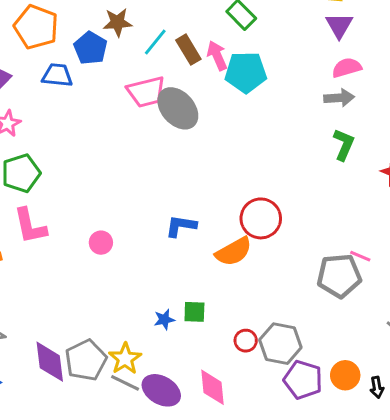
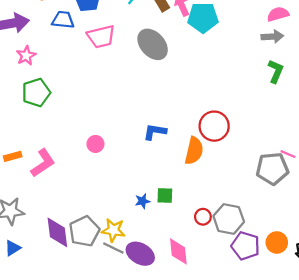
pink trapezoid: (146, 92) -> (101, 37), moved
pink L-shape: (30, 226) -> (43, 163), moved, turned -112
orange semicircle: (234, 252) -> (194, 151), turned -48
yellow star: (125, 359) -> (113, 230), turned -30

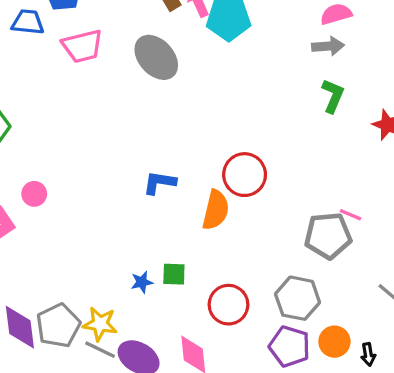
pink circle: (95, 144) -> (34, 194), moved
red circle: (203, 217) -> (229, 305), size x1.6
gray hexagon: (229, 219) -> (298, 298), moved

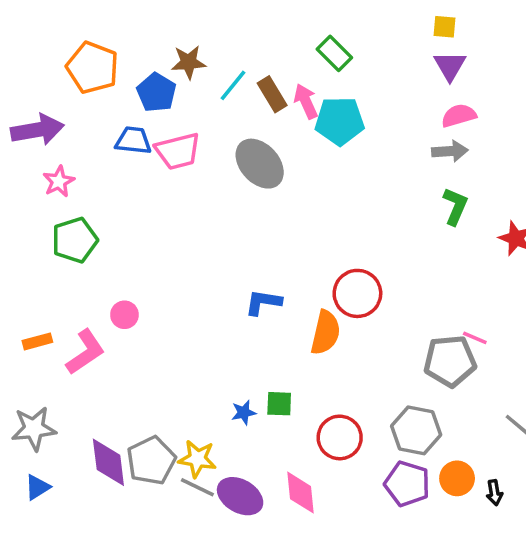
blue trapezoid: (28, 22) -> (133, 140), moved

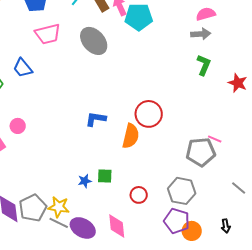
blue trapezoid: (133, 140) -> (23, 68), moved, turned -135
red circle: (340, 437) -> (139, 195), size x0.7
orange circle: (457, 478) -> (192, 231), moved

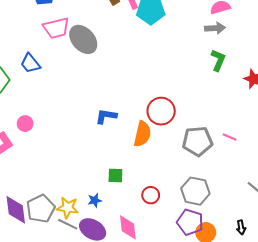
gray ellipse: (94, 41) -> (83, 39), moved
gray pentagon: (201, 152) -> (197, 141), moved
blue star: (85, 181) -> (95, 200), moved

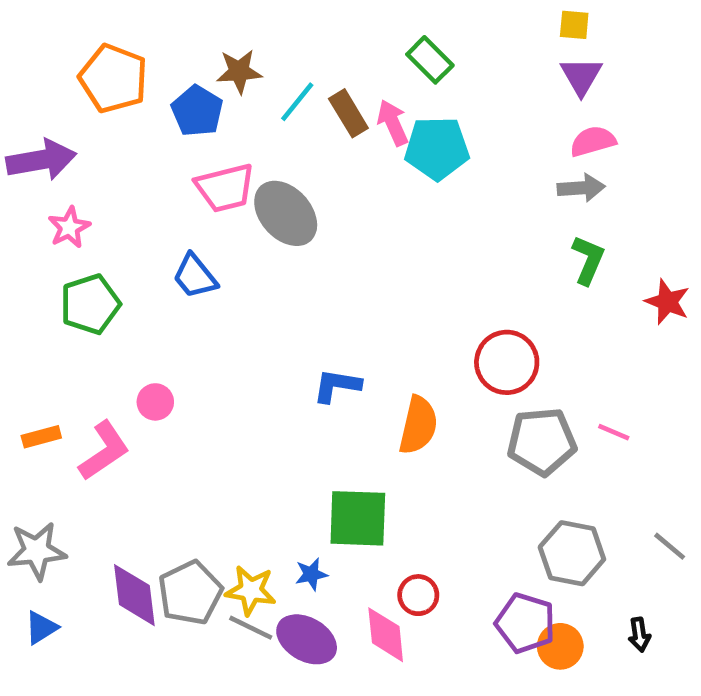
blue trapezoid: (30, 63) -> (195, 276), moved
red circle: (161, 111) -> (507, 362), moved
green square: (115, 175) -> (358, 518), size x1.8
gray hexagon: (195, 191) -> (572, 553), moved
red circle: (151, 195) -> (418, 595), moved

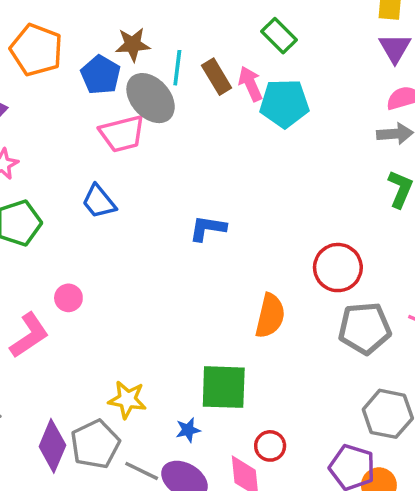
cyan line: (297, 102) -> (177, 68), turned -32
gray ellipse: (286, 213) -> (151, 98), moved
blue L-shape: (337, 386) -> (208, 228), moved
yellow star: (251, 590) -> (127, 400), moved
purple diamond: (134, 595) -> (52, 446), turned 30

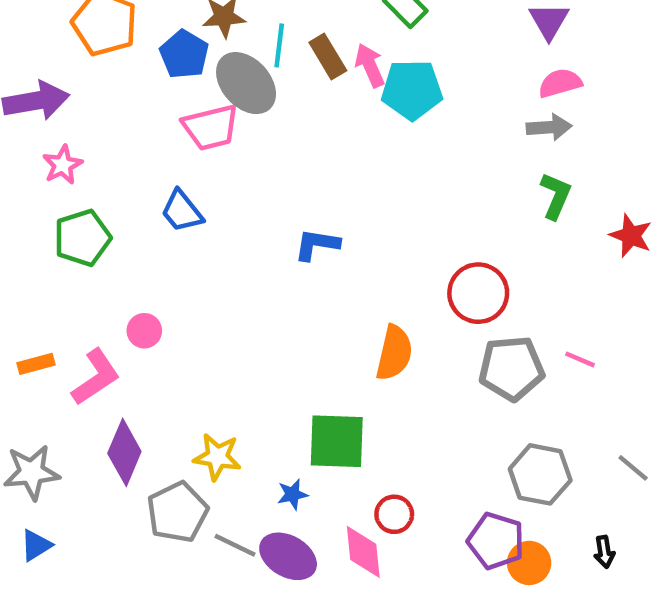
purple diamond: (52, 446) -> (124, 452), moved

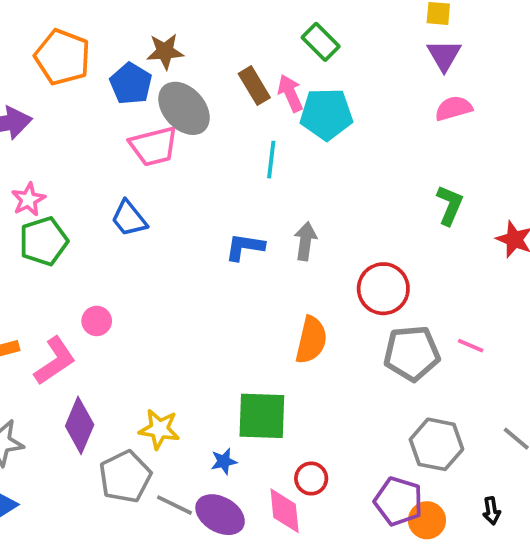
cyan line: (279, 45) -> (271, 160), moved
gray arrow: (549, 127) -> (305, 241), moved, turned -78
pink star: (62, 165) -> (28, 199), moved

